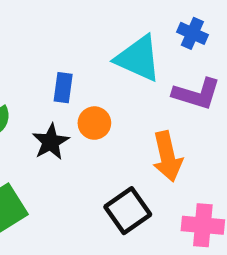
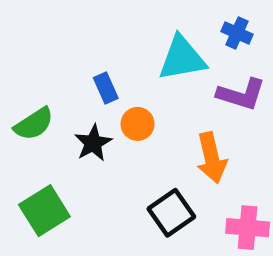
cyan triangle: (138, 58) -> (182, 58), turned -34
blue rectangle: (63, 88) -> (106, 88), turned -32

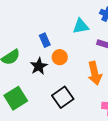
cyan triangle: (182, 58) -> (81, 26), size x0.7
black square: (171, 213) -> (63, 97), moved

